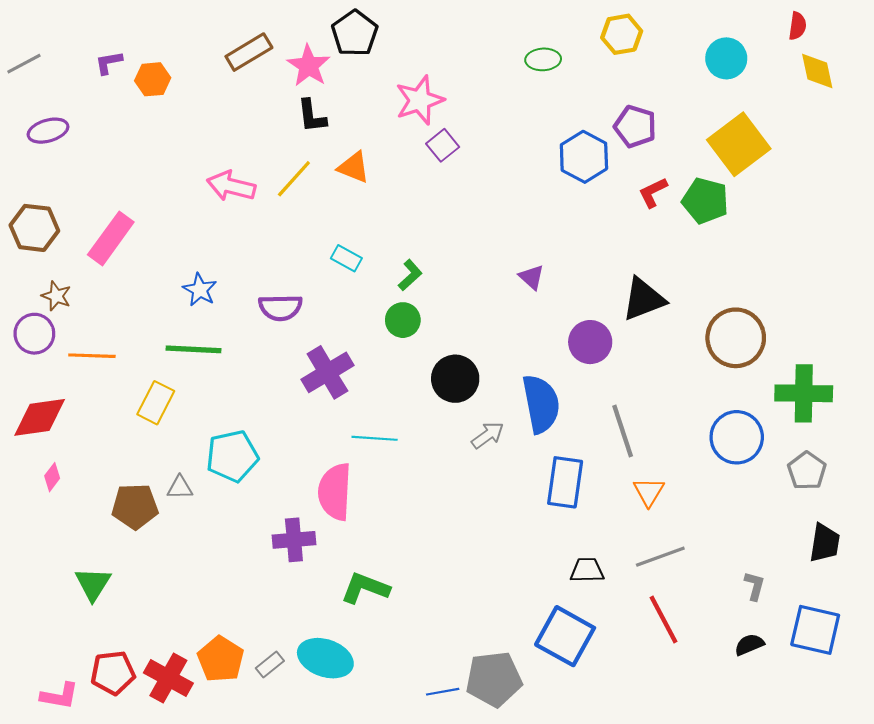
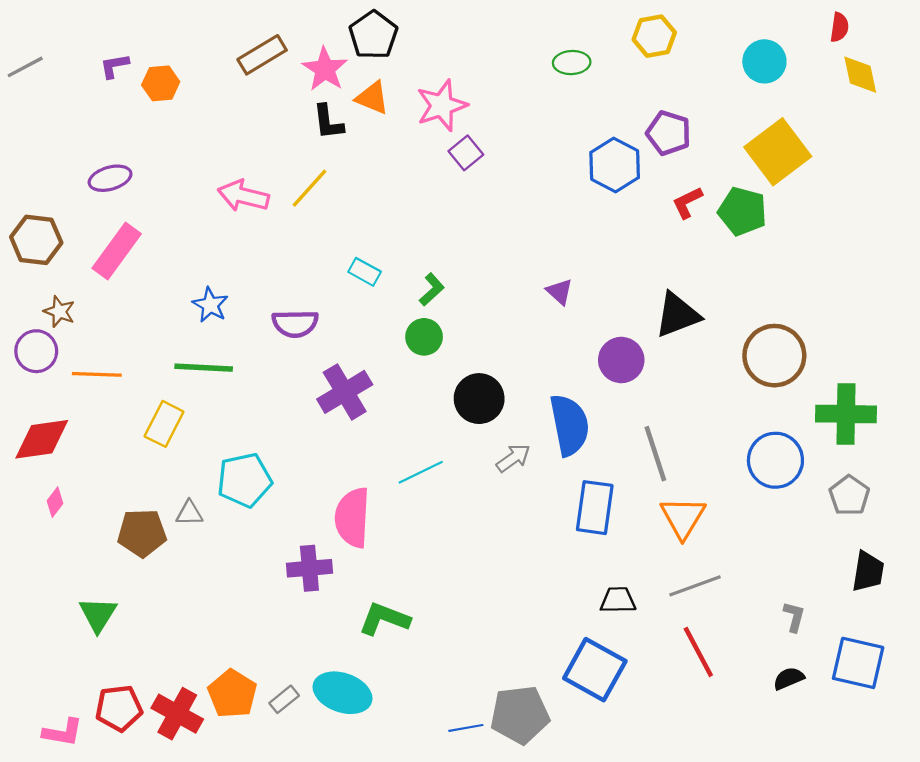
purple ellipse: (48, 131) -> (110, 178), moved
orange triangle: (354, 167) -> (372, 98), moved
cyan line: (375, 438) -> (421, 472), moved, turned -30
orange triangle: (649, 492) -> (683, 518), size x1.4

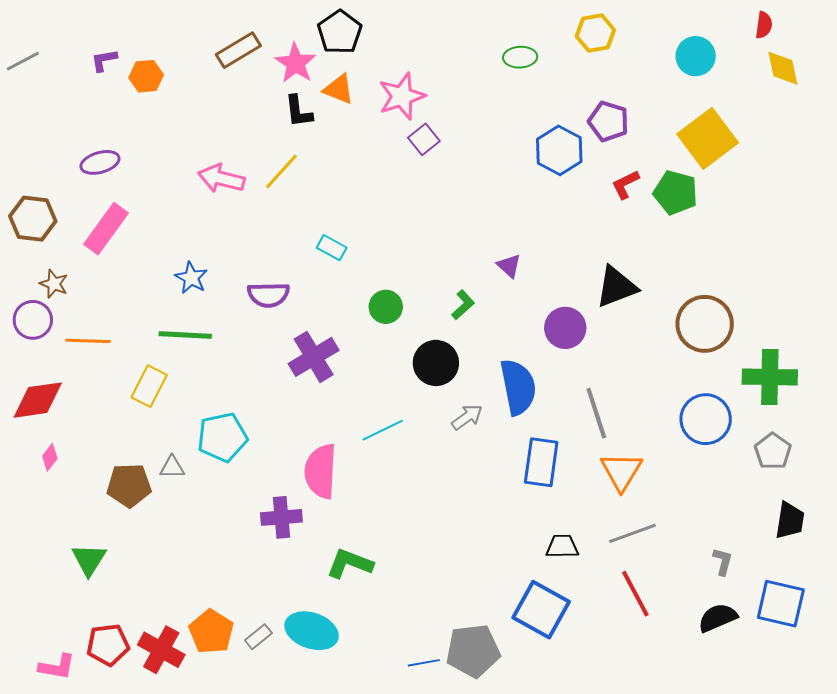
green L-shape: (432, 289) -> (463, 305), moved
black semicircle: (789, 678) -> (718, 618), size x1.4

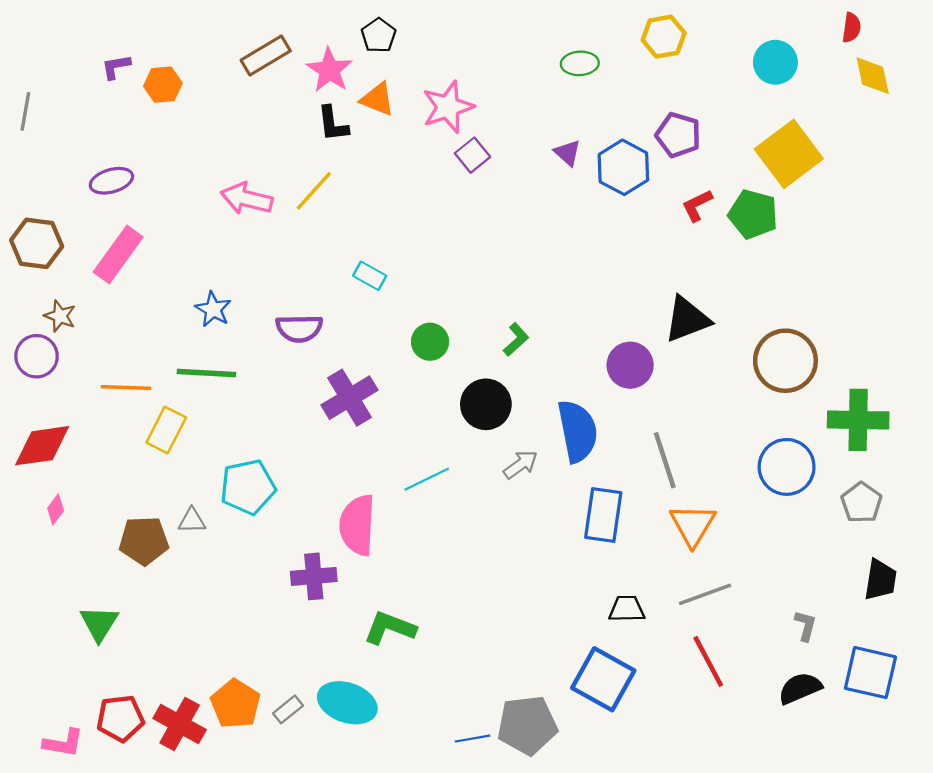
black pentagon: (340, 32) -> (379, 35), size x0.7
gray line: (23, 61) -> (25, 111), moved, turned -52
purple triangle: (509, 266) -> (567, 153), moved
orange line: (88, 341) -> (126, 388), moved

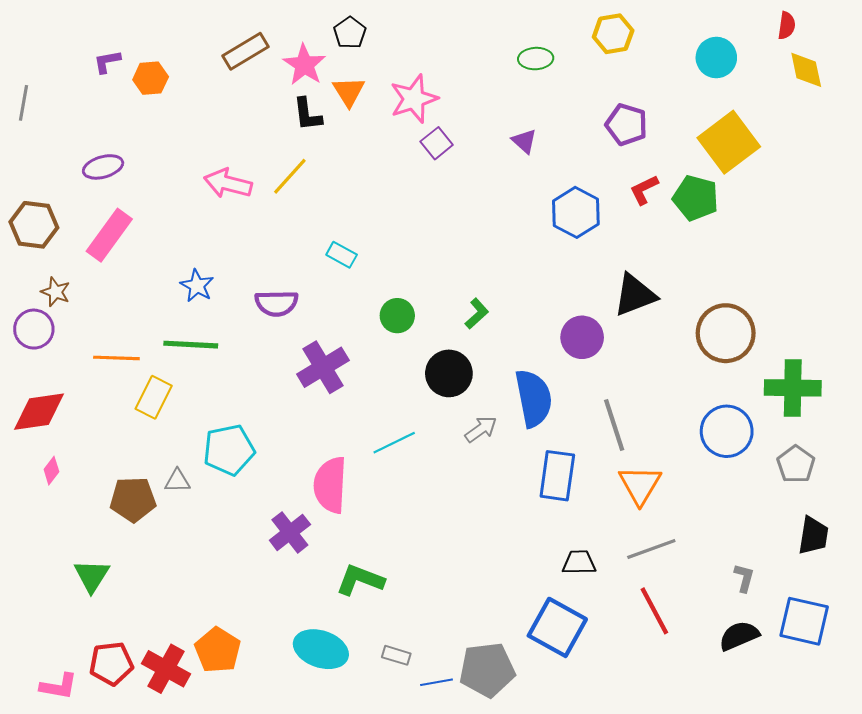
orange triangle: (377, 99) -> (349, 92), turned 36
blue hexagon: (623, 167) -> (576, 212), moved
purple cross: (314, 576) -> (290, 532), turned -33
gray rectangle: (288, 709) -> (396, 655), moved, turned 56

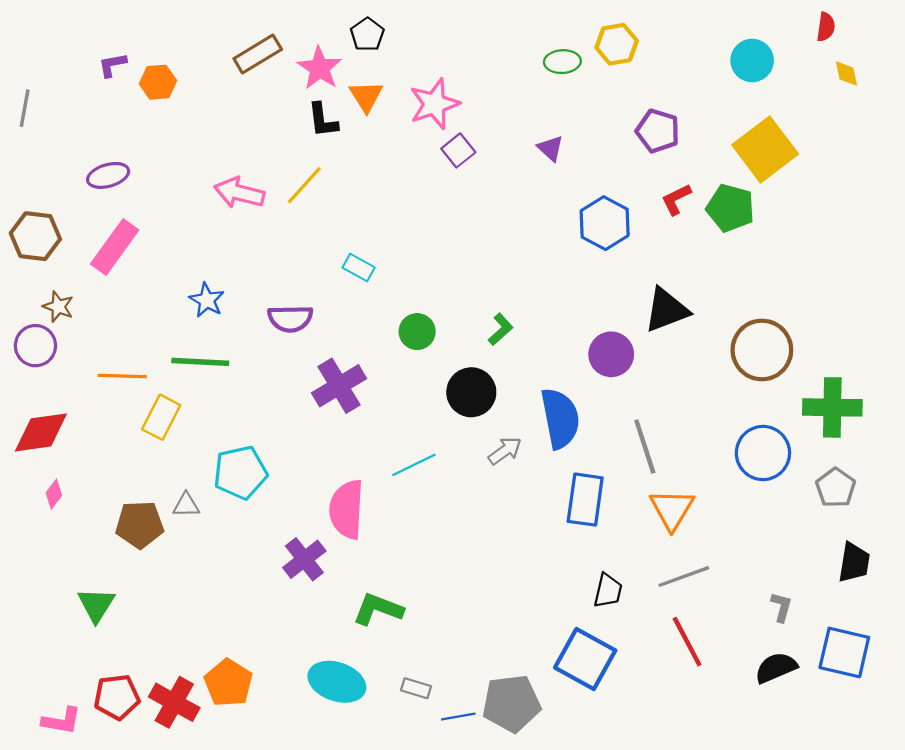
yellow hexagon: (613, 34) -> (617, 44), moved
yellow diamond: (806, 70) -> (846, 74), size x0.7
black trapezoid: (579, 562) -> (608, 591), turned 104

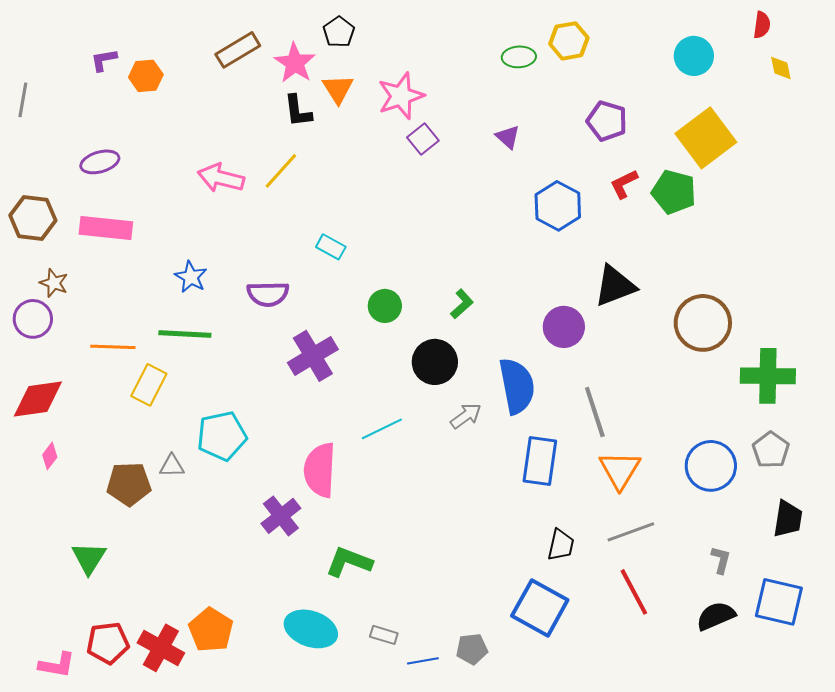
pink rectangle: (115, 247) -> (106, 228), turned 60
blue circle: (763, 453) -> (711, 466), moved
gray pentagon: (511, 703) -> (472, 649), size x0.6

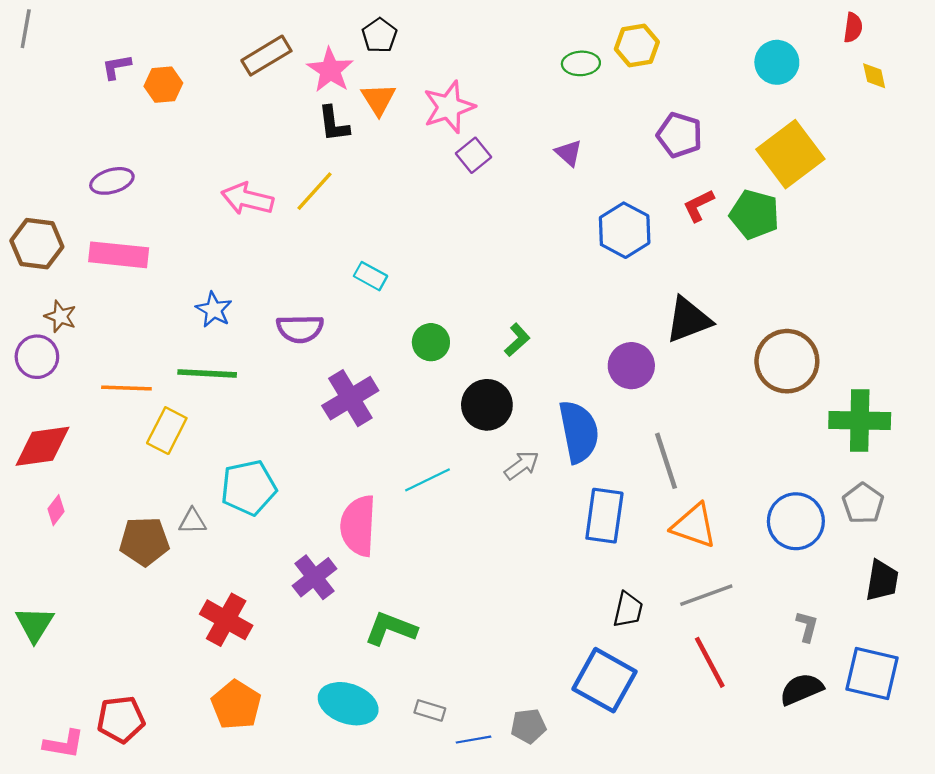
gray line: (23, 100) -> (26, 29), moved
orange triangle: (620, 470) -> (694, 526), turned -42
green triangle: (89, 558) -> (35, 624), moved
red cross: (161, 648) -> (226, 620), moved

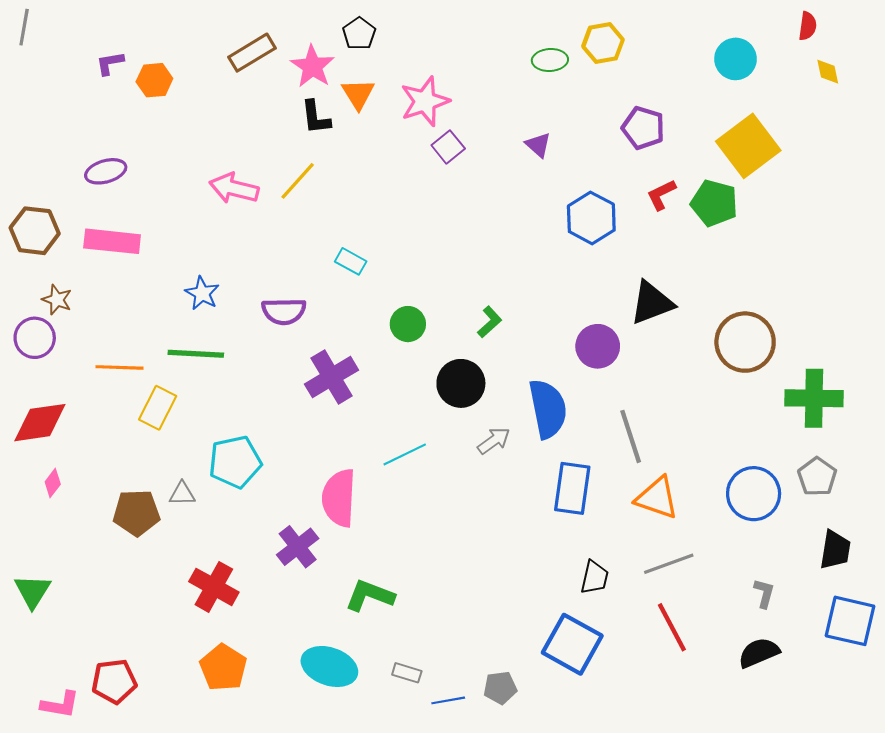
blue square: (872, 673) -> (850, 621), moved

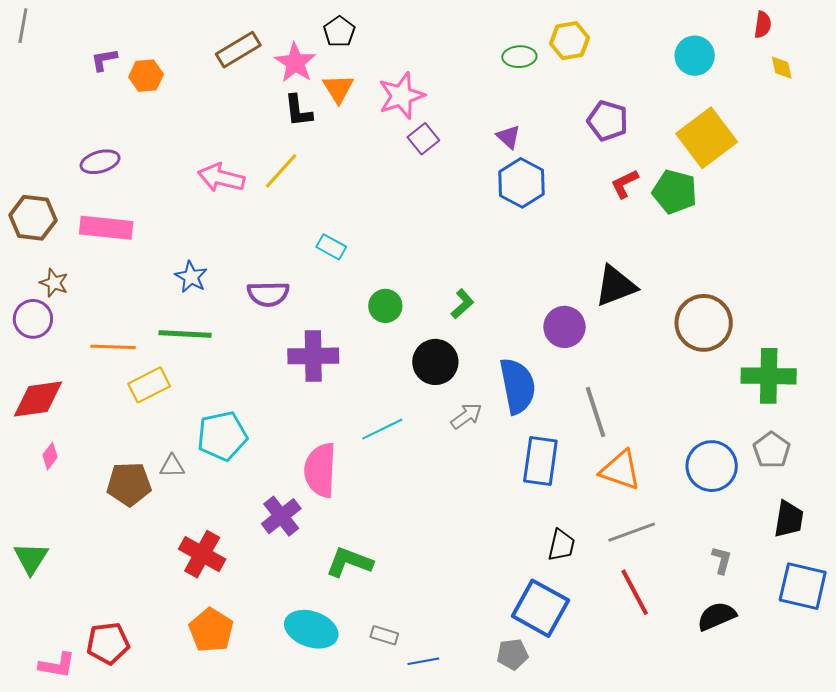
blue hexagon: (591, 218) -> (521, 183), moved
purple cross: (332, 377) -> (313, 356), turned 30
yellow rectangle: (158, 408) -> (149, 385), turned 36
gray pentagon: (500, 688) -> (512, 654), moved

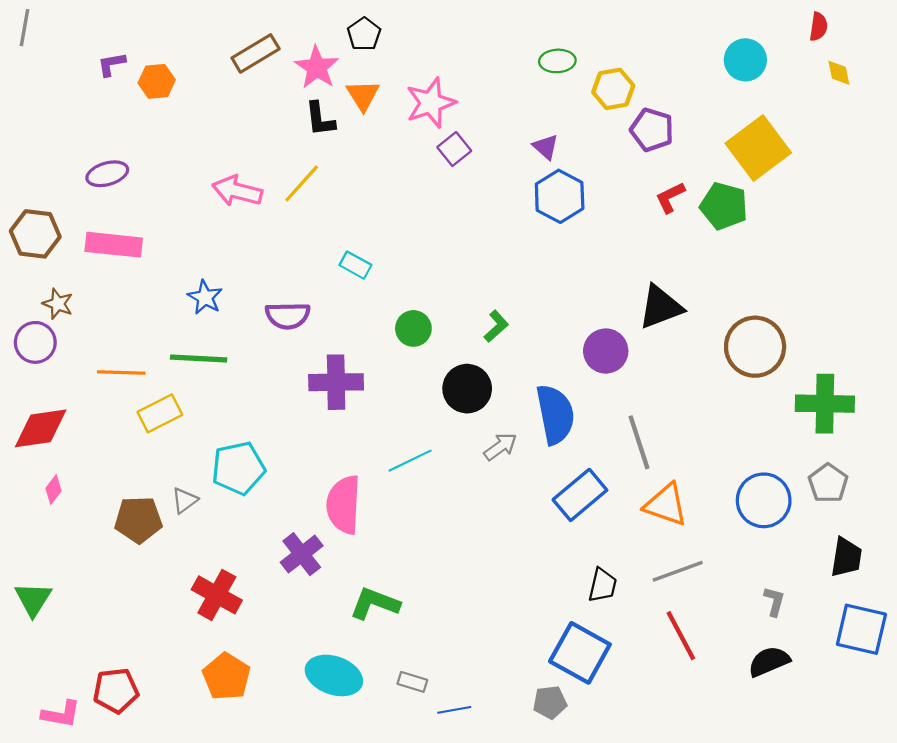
yellow hexagon: (570, 41) -> (613, 89), moved
blue rectangle: (540, 461) -> (580, 495), turned 42
gray triangle: (172, 466) -> (185, 500), turned -36

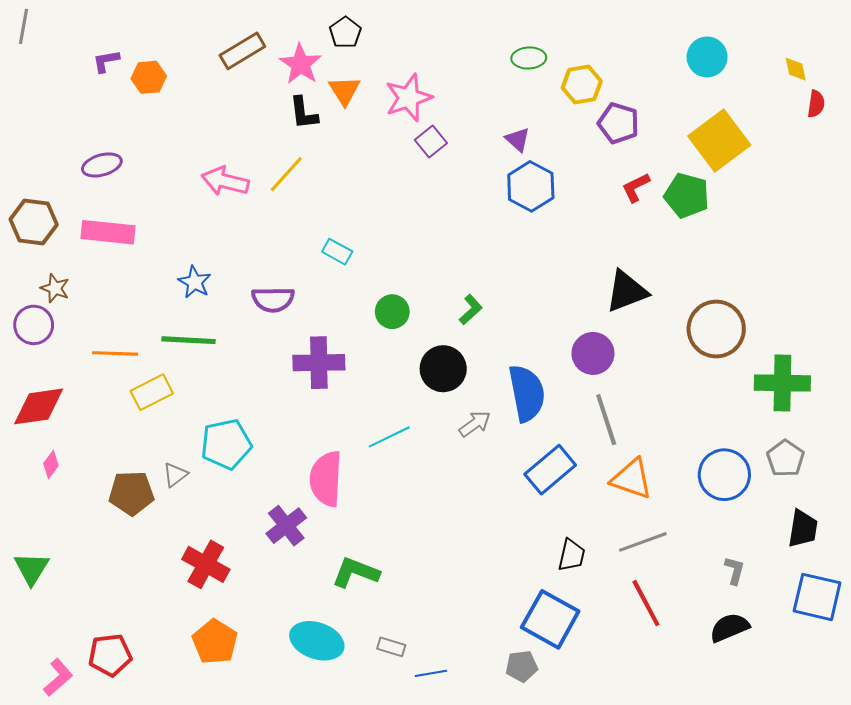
red semicircle: (818, 27) -> (816, 104), moved
purple circle: (606, 351) -> (593, 353), moved
pink L-shape: (61, 714) -> (58, 677), turned -51

